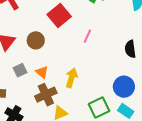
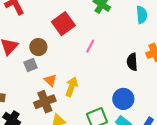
gray square: (20, 70) -> (30, 65), moved
orange triangle: (42, 72) -> (50, 80), moved

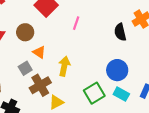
gray square: (30, 65) -> (25, 68), moved
orange triangle: (50, 80) -> (39, 52), moved

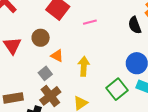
pink line: (76, 23) -> (90, 22), turned 64
brown cross: (40, 85) -> (50, 96), moved

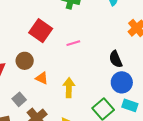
black semicircle: (135, 25) -> (116, 59), moved
gray square: (45, 73) -> (19, 99), moved

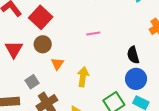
red square: (41, 31) -> (41, 17), moved
orange triangle: (42, 78) -> (57, 64), turned 32

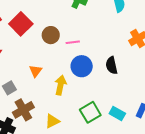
brown circle: (43, 44) -> (51, 35), moved
blue circle: (136, 79) -> (82, 66), moved

